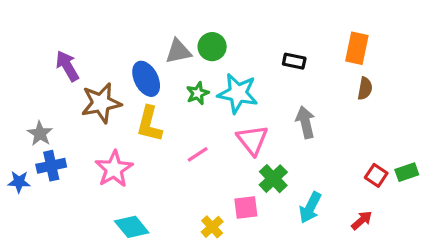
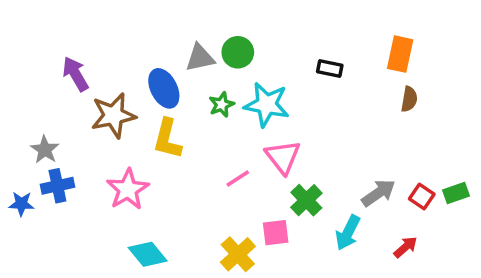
gray arrow: (305, 122) -> (378, 193), moved, turned 68
pink line: (198, 154) -> (238, 179), moved
yellow cross: (212, 227) -> (238, 254), size x1.4

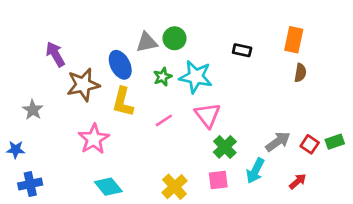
pink line: (238, 179) -> (164, 120), moved
blue cross: (57, 186) -> (30, 184), moved
pink square: (276, 233) -> (218, 180), moved

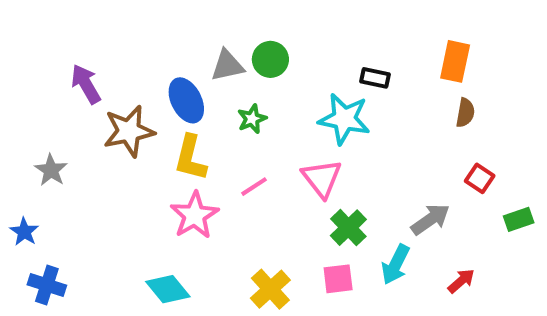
cyan star: (196, 77) -> (344, 119), moved
pink star: (94, 139) -> (195, 215), moved
red square: (310, 144) -> (480, 178), moved
blue star: (16, 150) -> (24, 232), turned 30
blue cross: (30, 184) -> (47, 285), turned 30

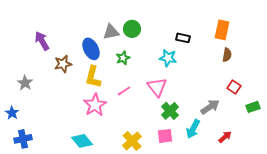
cyan star: (344, 119) -> (168, 58), size x0.7
brown star: (129, 131) -> (63, 64), size x0.7
blue cross: (47, 285) -> (23, 139), turned -30

